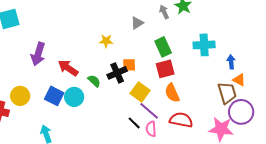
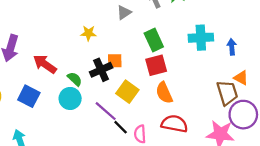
blue arrow: (231, 62) -> (232, 47), moved
cyan circle: (74, 97) -> (70, 98), moved
purple line: (149, 111) -> (106, 111), moved

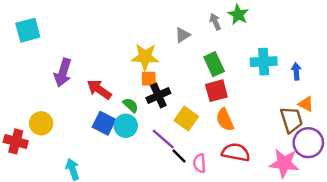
yellow star: (88, 33) -> (145, 57), size x1.6
orange square: (115, 61) -> (149, 79), moved
blue square: (29, 96) -> (104, 123), moved

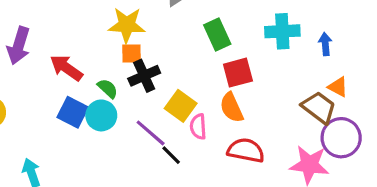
red square: (216, 91) -> (238, 73), moved
brown trapezoid: (291, 120) -> (319, 108), turned -36
pink semicircle: (200, 163) -> (198, 127), moved

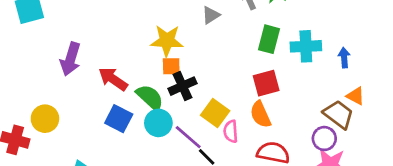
green rectangle: (217, 34) -> (269, 39), moved, turned 40
green semicircle: (108, 88) -> (150, 97), size x1.5
cyan circle: (101, 115) -> (158, 123), moved
purple circle: (341, 138) -> (324, 139), moved, size x0.7

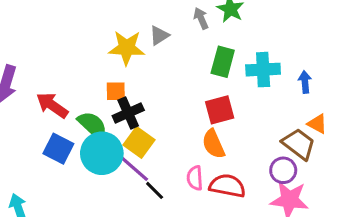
yellow star: (167, 41) -> (127, 48), moved
yellow square: (215, 113) -> (139, 142), moved
cyan circle: (158, 123) -> (102, 153), size x1.4
pink semicircle: (231, 131) -> (195, 178), moved

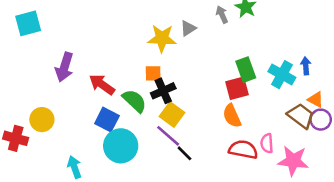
green rectangle: (223, 62) -> (246, 70), moved, turned -35
cyan cross: (263, 70) -> (282, 75), moved, turned 32
cyan circle: (102, 153) -> (121, 146), moved
purple circle: (283, 170) -> (321, 120), moved
pink semicircle: (195, 178) -> (267, 143), moved

